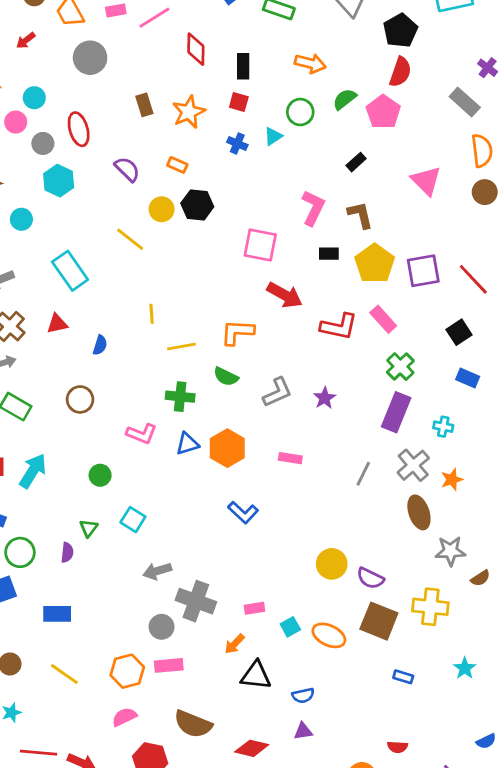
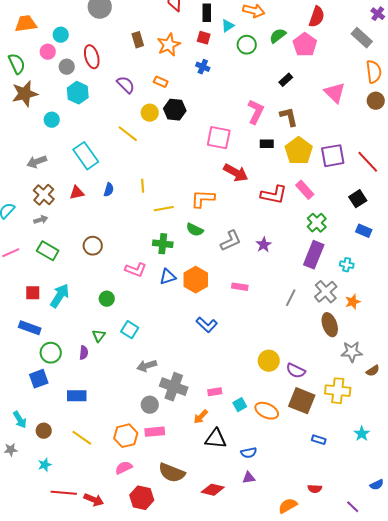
cyan triangle: (273, 136) -> (228, 26), moved
blue semicircle: (100, 345) -> (109, 190), moved

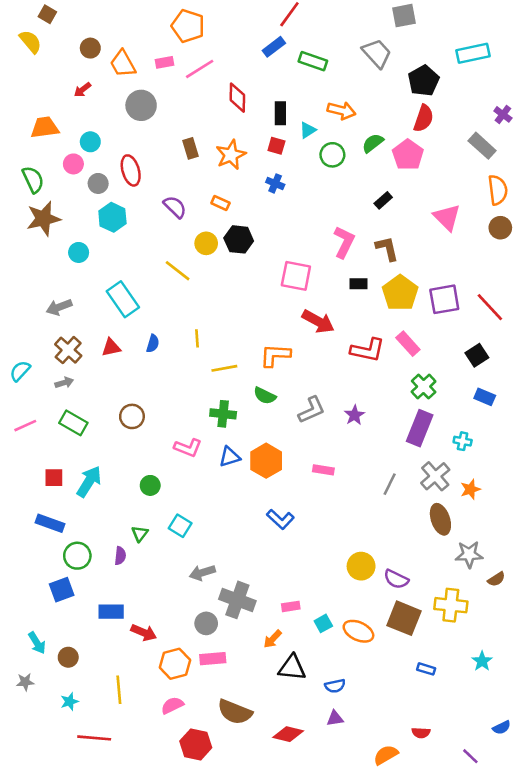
yellow line: (82, 438) -> (119, 690), moved, turned 50
red arrow: (94, 500) -> (144, 633), moved

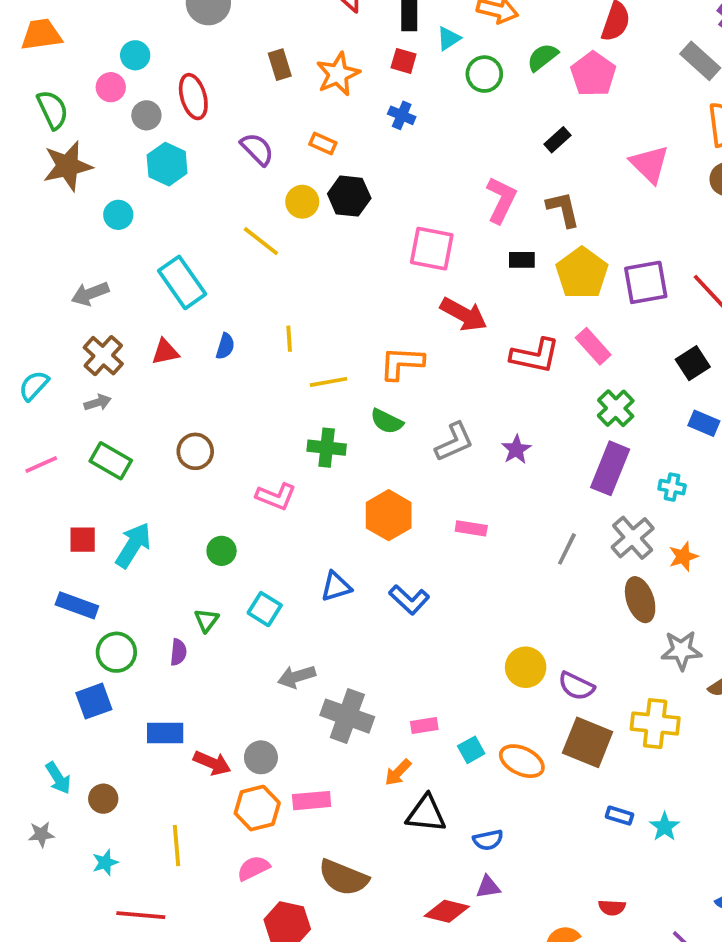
orange trapezoid: (45, 127) -> (41, 35), moved
blue triangle: (230, 457) -> (336, 587), moved
gray circle: (206, 623) -> (261, 757), moved
cyan star: (482, 661) -> (665, 827), moved
red diamond: (288, 734) -> (447, 911), moved

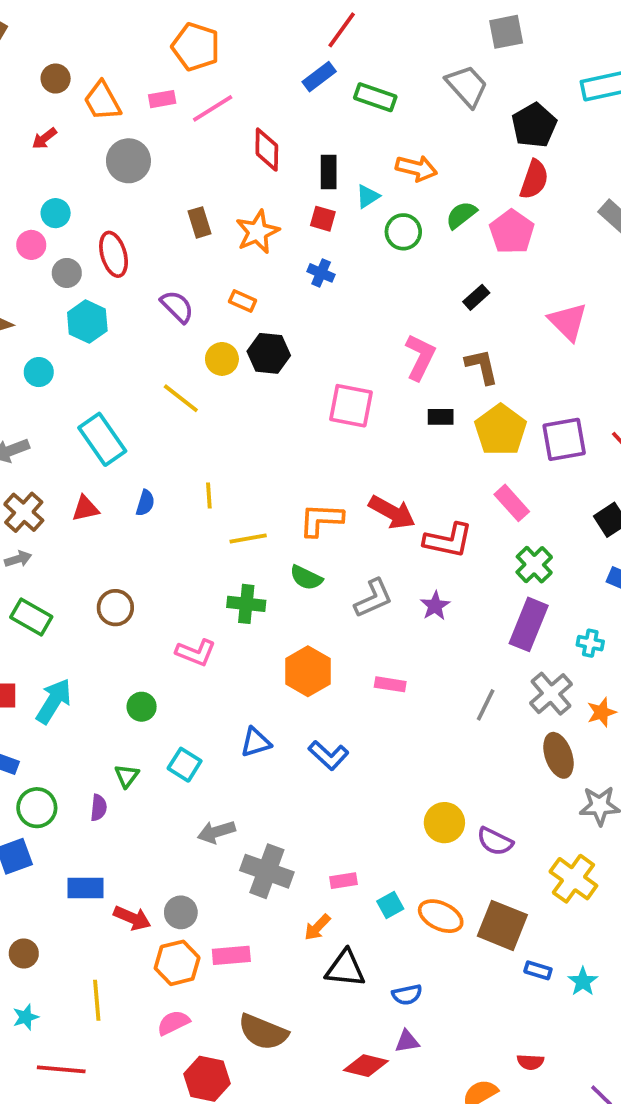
red arrow: (464, 314) -> (392, 512), moved
red L-shape: (535, 356) -> (448, 540), moved
yellow cross: (655, 724) -> (573, 879), turned 30
brown square: (588, 742) -> (502, 925), moved

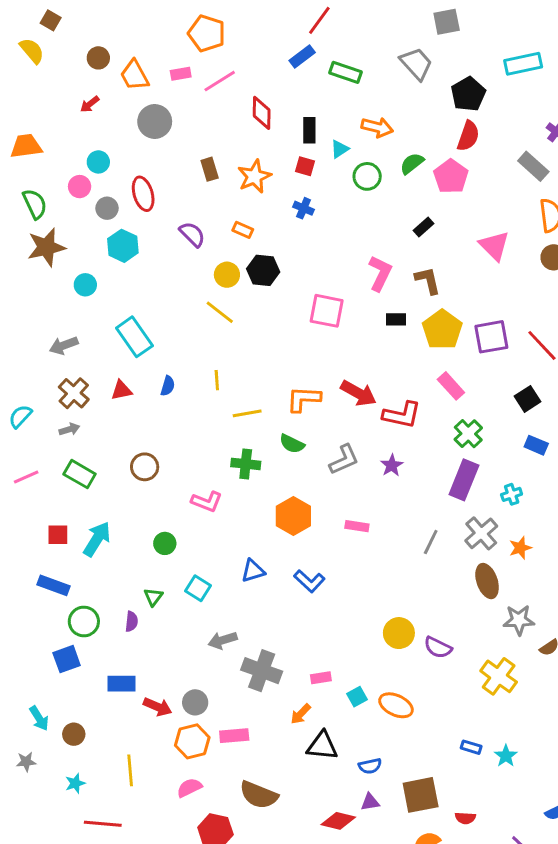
yellow line: (181, 398) -> (220, 312), moved
cyan cross: (590, 643) -> (512, 494), turned -30
brown square: (502, 925) -> (421, 795), moved, turned -33

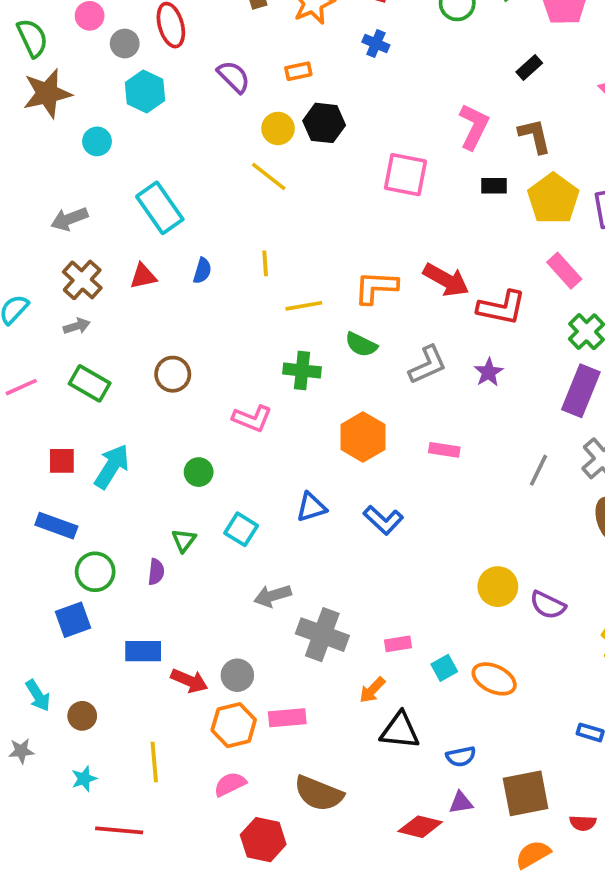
orange rectangle: (243, 230) -> (298, 71), turned -36

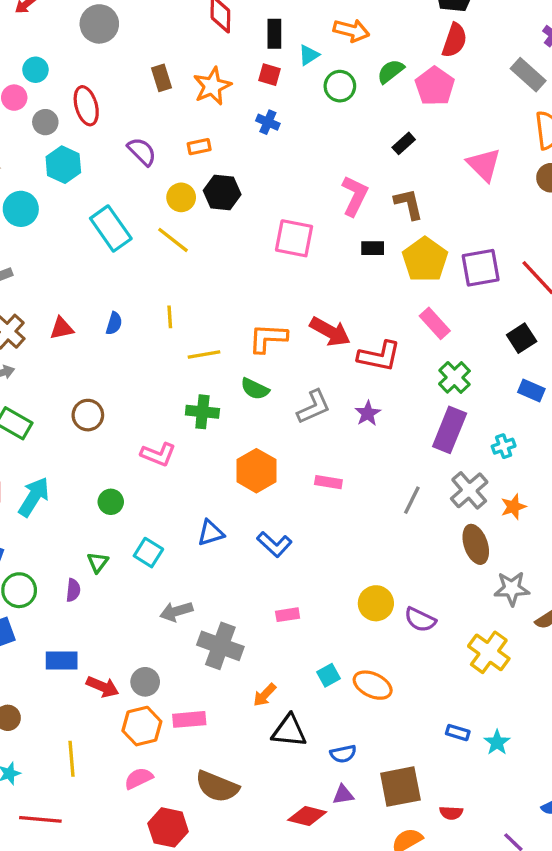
cyan circle: (97, 141) -> (21, 209), size x1.4
cyan rectangle: (160, 208) -> (111, 228), moved
pink rectangle: (398, 644) -> (288, 615), moved

